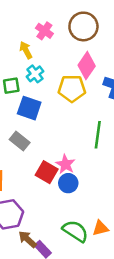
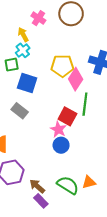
pink diamond: (87, 66) -> (76, 79), moved
cyan cross: (35, 74) -> (23, 50), moved
red square: (47, 172) -> (67, 116), moved
brown arrow: (27, 239) -> (37, 186), moved

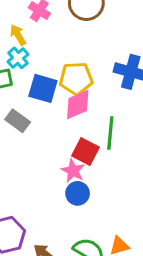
pink diamond: (76, 79) -> (78, 104), moved, turned 35
blue square: (27, 83) -> (43, 88), moved
gray rectangle: (20, 111) -> (18, 121), moved

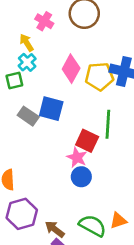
yellow pentagon: (76, 79) -> (99, 76), moved
blue square: (43, 88) -> (51, 109), moved
pink diamond: (78, 104) -> (71, 69), moved, turned -36

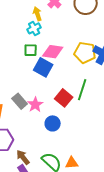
pink diamond: (71, 69) -> (53, 52), moved, turned 55
green square: (14, 81) -> (31, 50), moved
gray rectangle: (28, 116) -> (20, 101), moved
pink star: (77, 157) -> (35, 105), moved

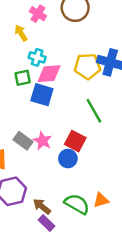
cyan cross: (34, 28) -> (37, 57), moved, turned -32
green line: (82, 90) -> (94, 111), turned -35
red square: (64, 98) -> (75, 141), moved

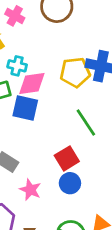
pink star: (42, 141) -> (30, 190), moved
red square: (75, 141) -> (67, 158), turned 35
blue circle: (68, 159) -> (70, 183), moved

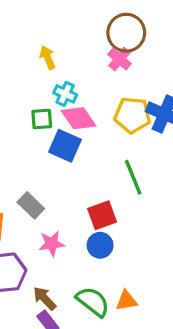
pink cross: (15, 16) -> (119, 59), moved
pink diamond: (32, 83) -> (79, 118), turned 52
pink star: (30, 190) -> (52, 244), turned 30

